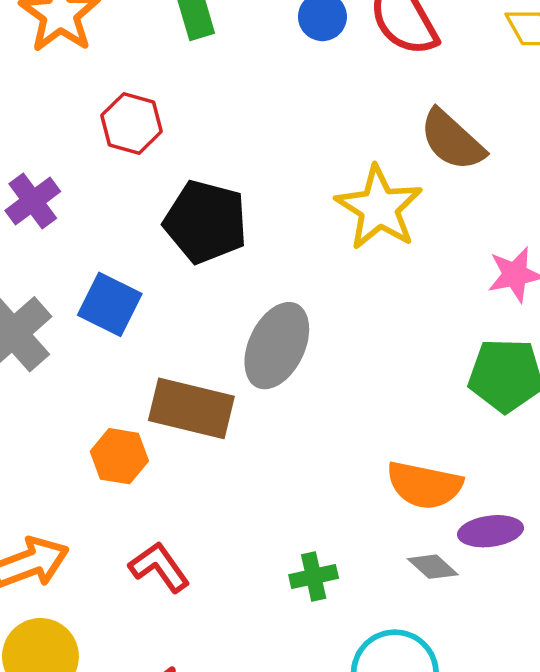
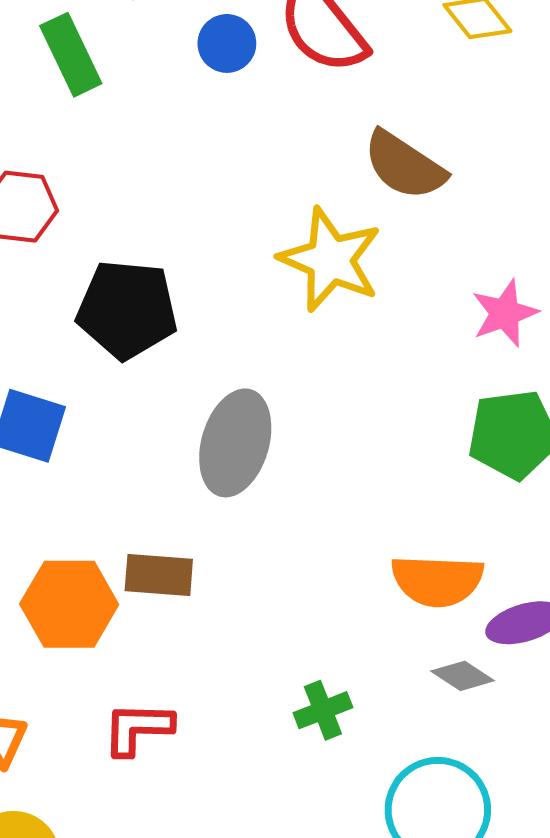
brown rectangle: (191, 408) -> (159, 575), moved, size x0.7
orange hexagon: (119, 456) -> (69, 604), size x1.4
red L-shape: (159, 567) -> (138, 728), turned -44

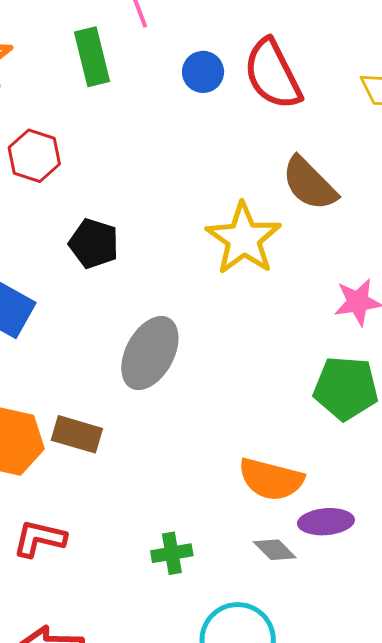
black pentagon: (127, 309) -> (94, 244), size x0.7

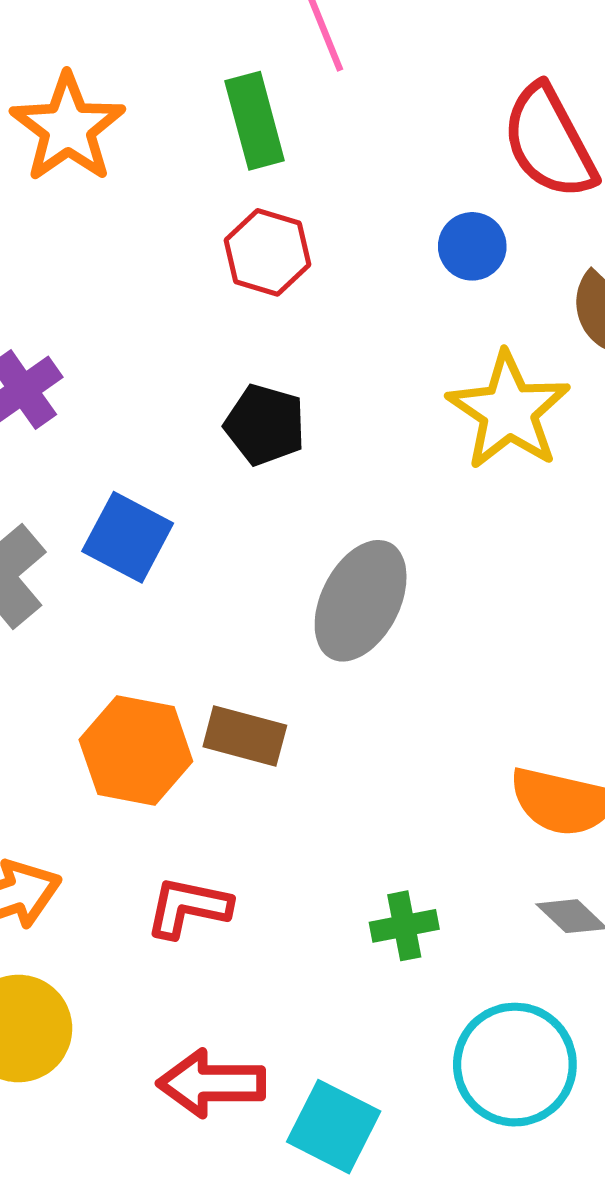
blue circle: (203, 72) -> (472, 246), moved
red hexagon: (34, 156) -> (267, 252), moved

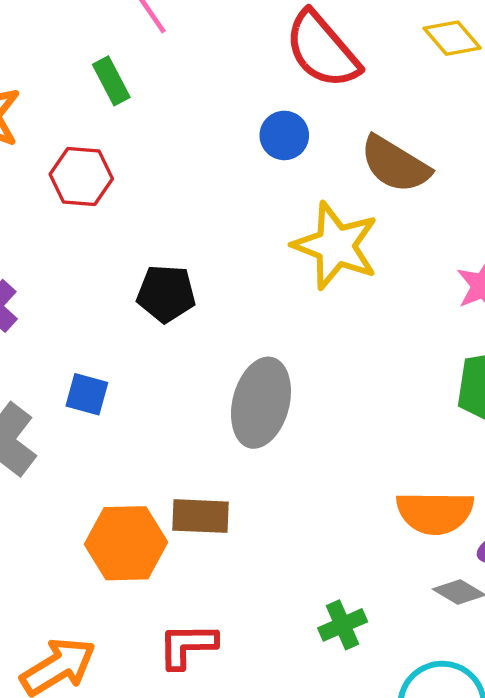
green rectangle: (255, 121) -> (111, 81), size x0.7
red hexagon: (267, 252) -> (81, 177), moved
blue square: (128, 537) -> (87, 394), size x0.7

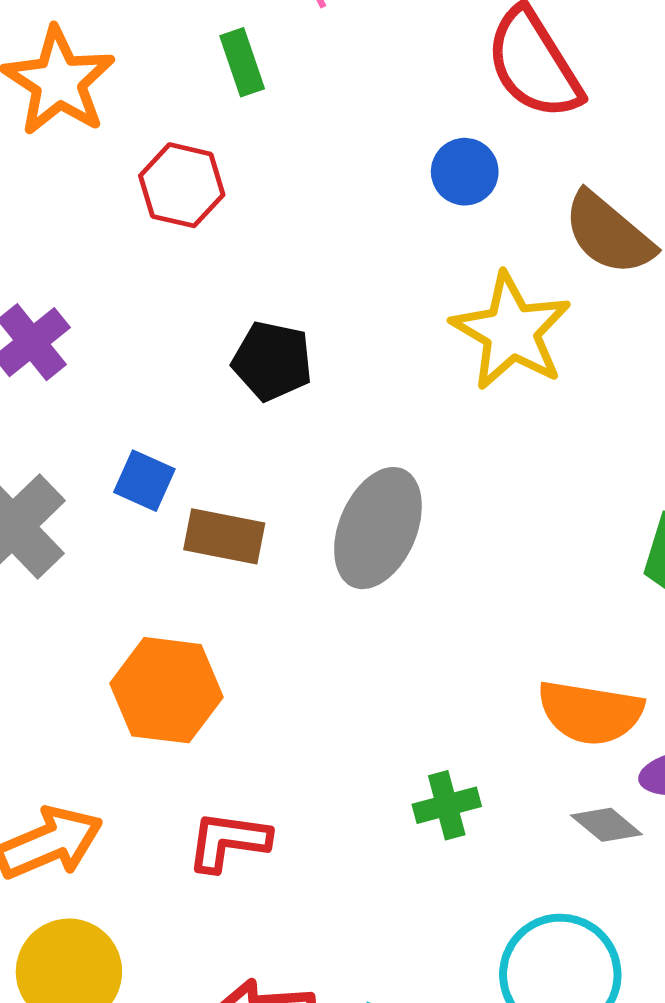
brown rectangle: (201, 516) -> (224, 536), moved
green cross: (343, 625) -> (447, 805), moved

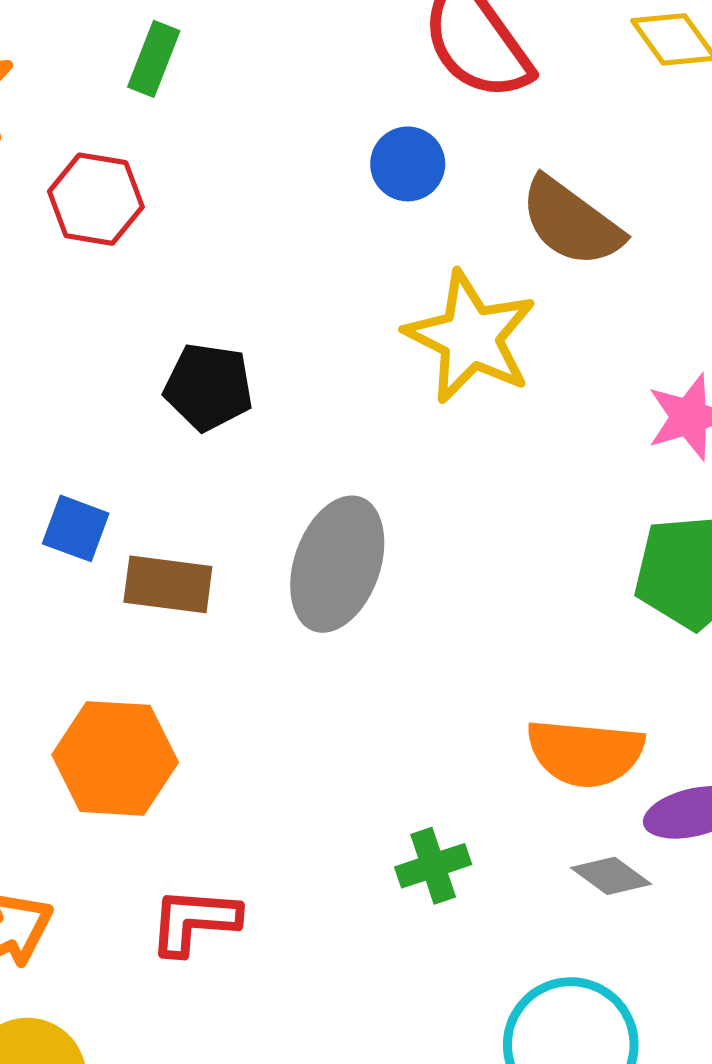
green rectangle: (242, 62) -> (154, 59), turned 44

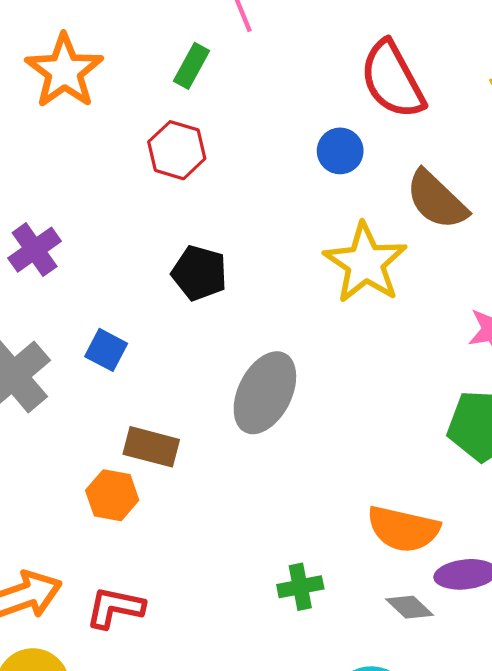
red hexagon: (96, 199) -> (177, 150), moved
brown rectangle: (168, 584) -> (151, 447), moved
orange hexagon: (115, 758) -> (112, 495), size x0.7
red L-shape: (194, 921) -> (115, 608), moved

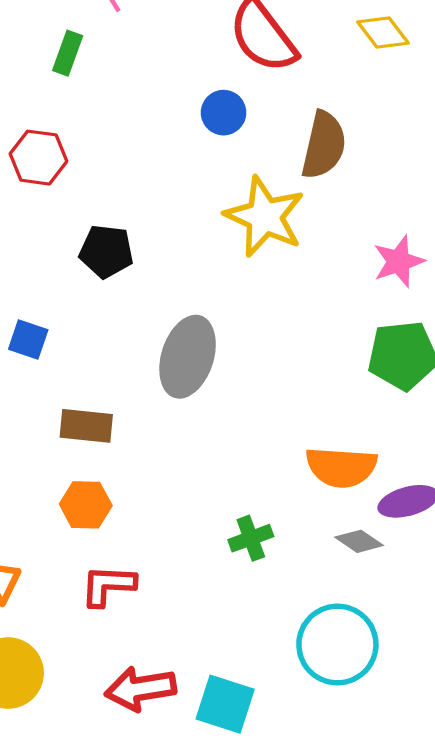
red hexagon: (177, 150) -> (38, 158), moved
brown semicircle: (437, 200) -> (324, 145), turned -112
orange hexagon: (112, 495) -> (86, 505), moved
red L-shape: (115, 608) -> (108, 585), moved

